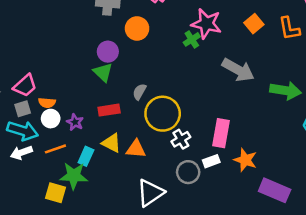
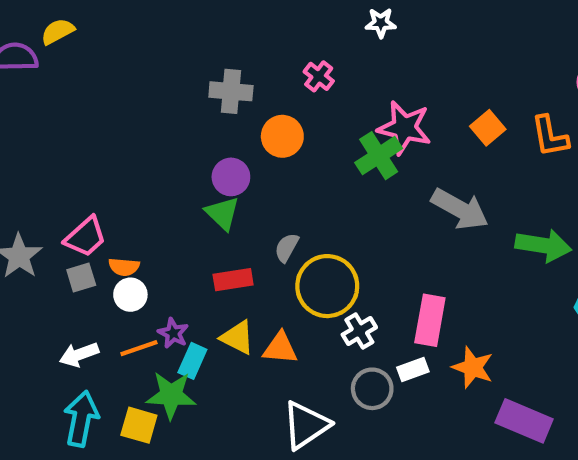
green cross: (192, 39) -> (379, 156), size x1.5
purple star: (75, 122) -> (173, 333), moved
cyan arrow: (23, 131) -> (81, 419), moved, turned -96

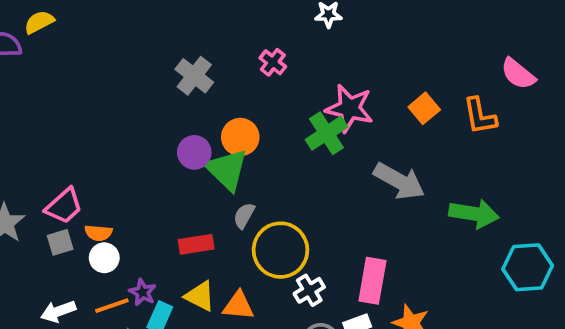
gray cross: (231, 91) -> (194, 76), turned 33
orange circle: (282, 136) -> (240, 137), moved
green triangle: (222, 213) -> (227, 170), moved, size x1.4

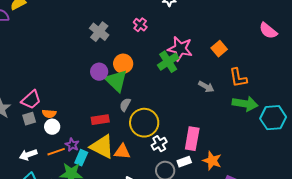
orange L-shape: (480, 116) -> (238, 78), moved
gray arrow: (399, 181) -> (206, 87), size x0.6
cyan hexagon: (528, 267) -> (273, 118), moved
yellow triangle: (200, 296) -> (102, 147), size x1.5

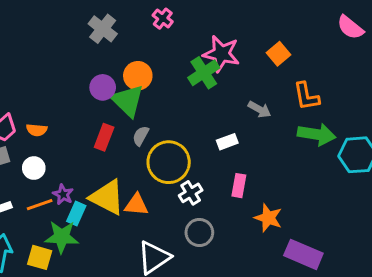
orange semicircle: (49, 114) -> (37, 130), moved
red rectangle: (100, 120) -> (104, 137), moved, turned -60
pink rectangle: (192, 139) -> (239, 186), size x0.7
white rectangle: (184, 162) -> (227, 142), moved

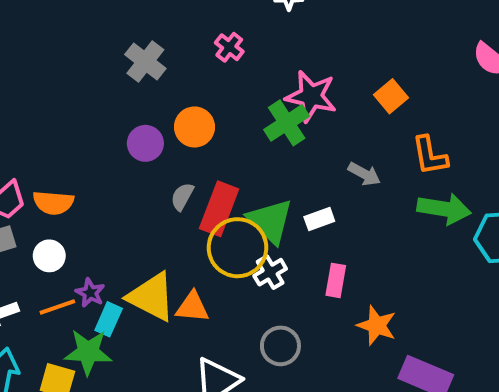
green triangle: (128, 101) -> (270, 221), moved
orange semicircle: (37, 130) -> (53, 203), size x1.4
gray semicircle: (141, 136) -> (182, 197), moved
red rectangle: (104, 137) -> (219, 209), moved, size x1.4
white cross: (191, 193) -> (270, 272), moved

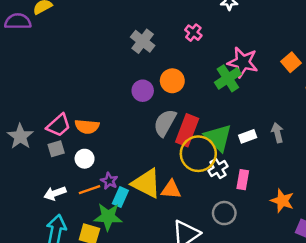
gray arrow: (364, 174) -> (277, 133), moved, turned -132
gray semicircle: (182, 197) -> (165, 123), size x1.6
pink rectangle: (336, 280) -> (243, 180), moved

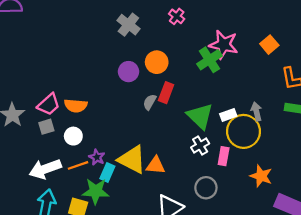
gray semicircle: (165, 123) -> (150, 102), size x0.6
red rectangle: (187, 130) -> (166, 93), moved, size x0.7
yellow circle: (198, 154) -> (243, 131), moved
white arrow: (55, 193) -> (45, 169), size x1.5

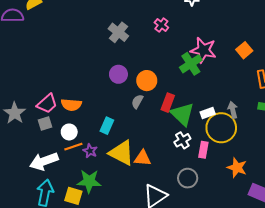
orange circle: (157, 62) -> (147, 81), moved
red rectangle: (166, 93) -> (168, 103), moved
orange line: (78, 165) -> (73, 147), moved
cyan rectangle: (107, 172) -> (107, 126), moved

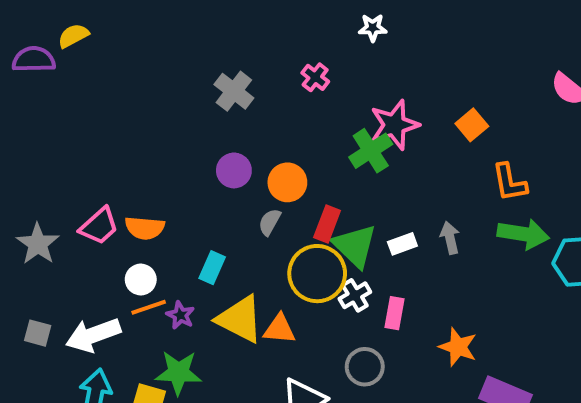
pink star: (203, 50) -> (394, 125), turned -30
gray square: (45, 124) -> (38, 333), moved, turned 32
yellow circle: (221, 128) -> (317, 274), moved

